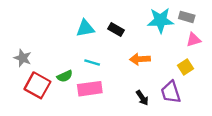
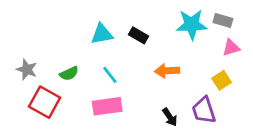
cyan line: (92, 63) -> (110, 75), turned 35
green semicircle: (65, 76) -> (69, 74), moved

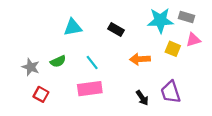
cyan triangle: (102, 34) -> (73, 27), moved
gray star: (27, 69) -> (31, 67), moved
yellow square: (222, 80) -> (173, 49), moved, turned -35
red square: (45, 102) -> (41, 94), moved, size x0.6

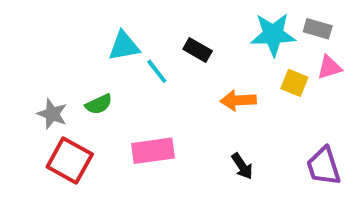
cyan line: (92, 62) -> (157, 71), moved
purple trapezoid: (171, 92) -> (324, 166), moved
red square: (41, 94) -> (70, 160), size x1.6

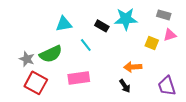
cyan star: (273, 34) -> (126, 19), moved
cyan line: (157, 71) -> (86, 45), moved
orange arrow: (238, 100) -> (133, 67), moved
green semicircle: (99, 104) -> (51, 54), size x1.6

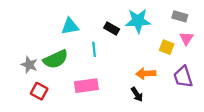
pink triangle: (170, 35) -> (186, 38), turned -40
cyan line: (86, 45) -> (94, 49), turned 32
red square: (36, 83) -> (39, 91), size x0.7
purple trapezoid: (167, 86) -> (183, 77), moved

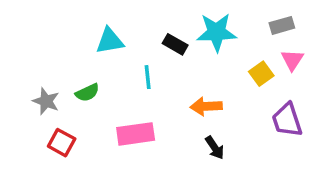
gray rectangle: (180, 16) -> (282, 25), turned -32
yellow square: (167, 47) -> (261, 74), turned 32
green semicircle: (56, 59) -> (87, 93), size x0.6
orange arrow: (146, 74) -> (206, 106), moved

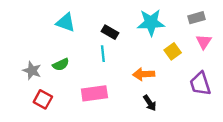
cyan triangle: (110, 41) -> (66, 23), moved, turned 30
black rectangle: (175, 44) -> (110, 32), moved
yellow square: (261, 74) -> (173, 51), moved

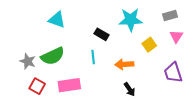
black rectangle: (110, 32) -> (101, 34), moved
cyan line: (103, 54) -> (93, 57), moved
green semicircle: (61, 65) -> (53, 56), size x1.6
pink rectangle: (94, 93) -> (69, 85), moved

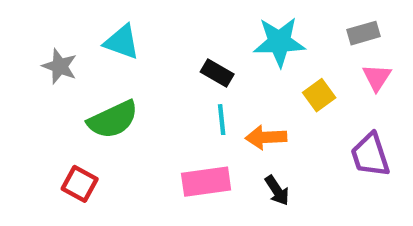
cyan line: (93, 57) -> (222, 120), moved
gray star: (28, 61) -> (60, 66), moved
pink rectangle: (69, 85) -> (206, 182), moved

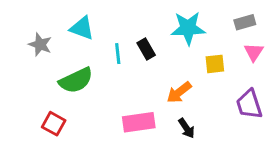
black rectangle: (217, 73) -> (146, 49), turned 30
yellow square: (319, 95) -> (215, 64), turned 30
cyan line: (222, 120) -> (118, 54), moved
orange arrow: (266, 137) -> (179, 92), turned -35

